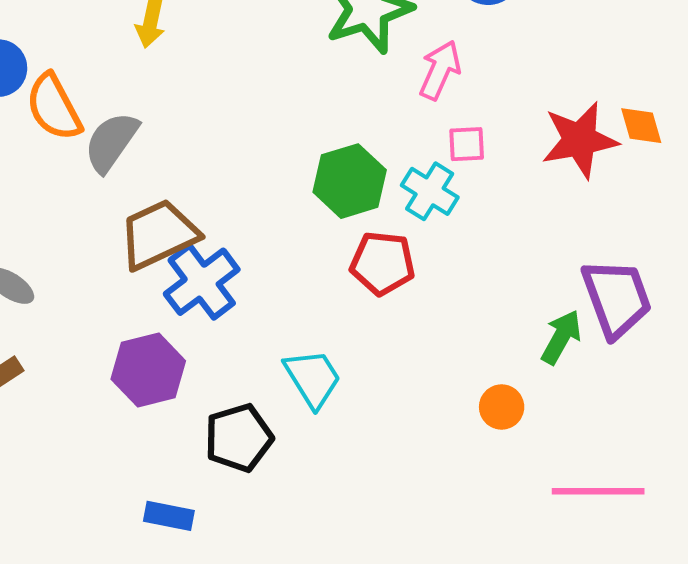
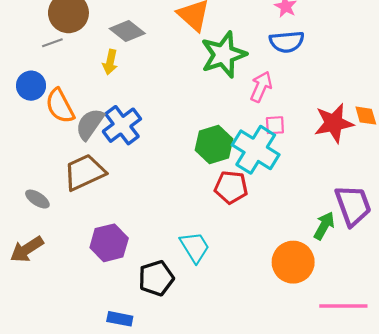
cyan cross: (430, 191) -> (256, 150), size x1.6
brown trapezoid: (159, 234) -> (85, 172), moved
blue cross: (202, 282) -> (122, 125), moved
orange circle: (502, 407) -> (293, 262), size x1.8

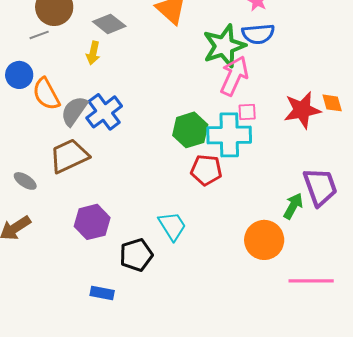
green star: (224, 55) -> (224, 46), moved
pink arrow: (261, 87) -> (234, 76), size x1.4
cyan cross: (256, 150) -> (229, 135), turned -33

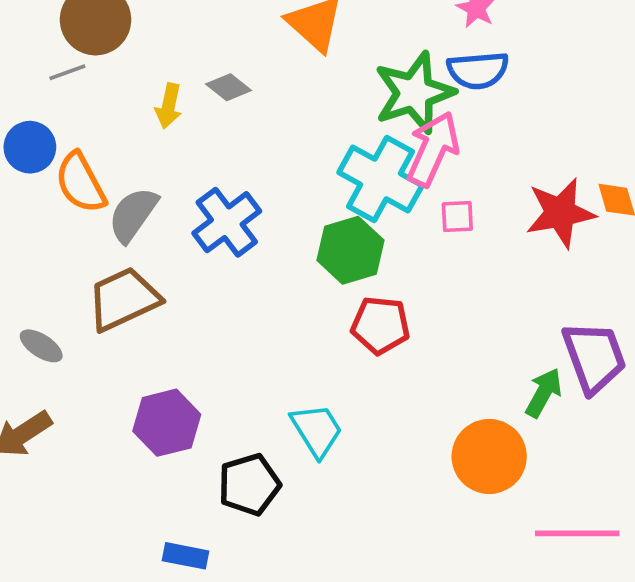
gray diamond: (109, 24) -> (229, 87), moved, size x0.7
blue cross: (104, 112) -> (227, 222), moved
cyan cross: (229, 135) -> (380, 179), moved, turned 30

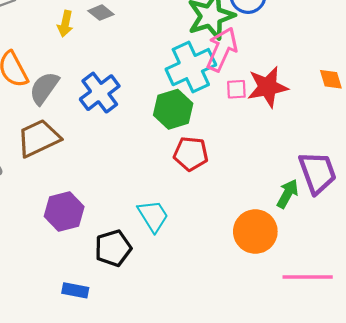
cyan cross: (380, 179) -> (191, 67), turned 36
red star: (560, 213) -> (268, 87), moved

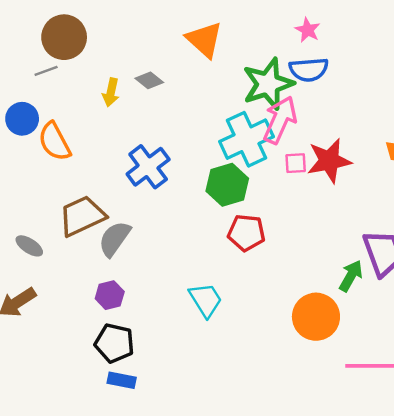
gray semicircle: (44, 88) -> (114, 239), moved
purple hexagon: (64, 211) -> (110, 295), size x0.7
black pentagon: (113, 248) -> (114, 343), moved, turned 30

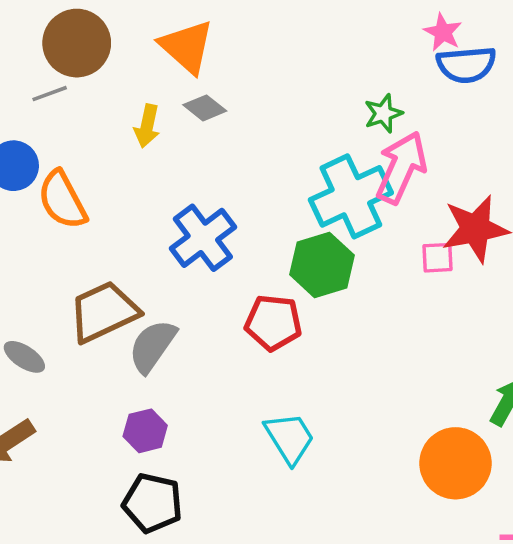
orange triangle: (204, 40) -> (187, 47), moved
blue semicircle: (309, 70) -> (466, 65), moved
green star: (268, 84) -> (383, 113), size x0.5
pink square: (296, 163) -> (437, 258), moved
red pentagon: (246, 233) -> (273, 323), moved

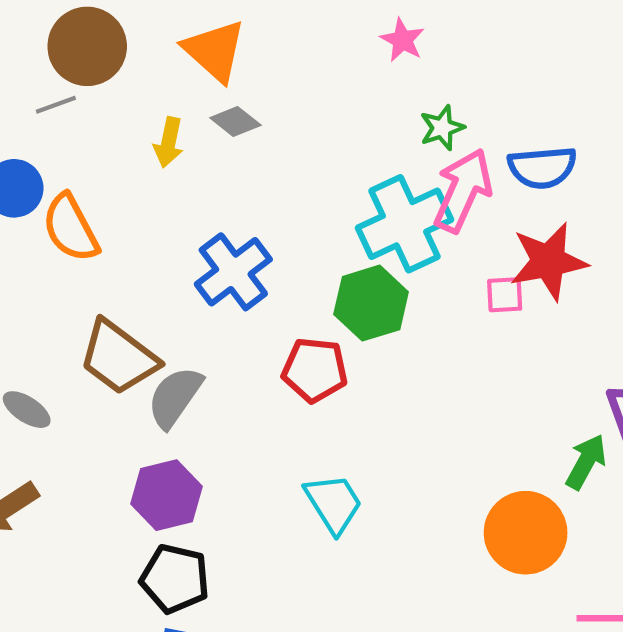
pink star: (443, 32) -> (402, 40), moved
blue semicircle: (466, 65) -> (542, 167), moved
brown trapezoid: (104, 312) -> (119, 357), turned -118
purple hexagon: (145, 431) -> (167, 495), size x1.4

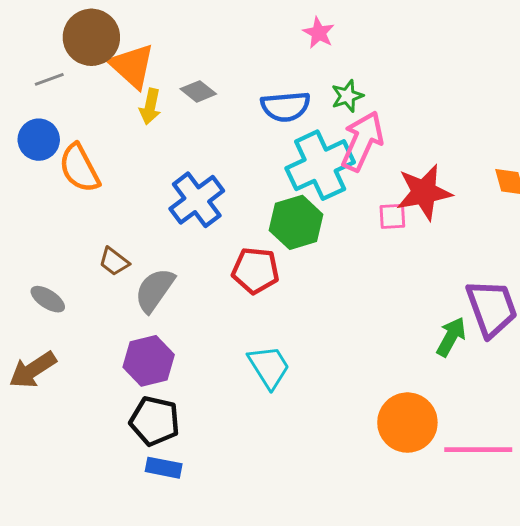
orange triangle: (215, 51) -> (132, 66), moved
gray line: (56, 105) -> (49, 79), moved
blue semicircle: (542, 167) -> (286, 107), moved
brown trapezoid: (119, 357) -> (114, 262), size x0.5
orange circle: (526, 533) -> (407, 423), moved

